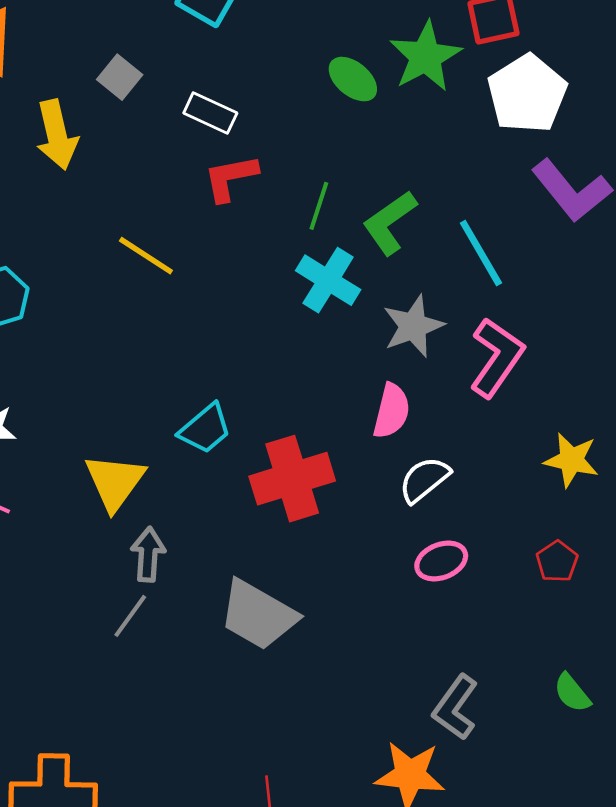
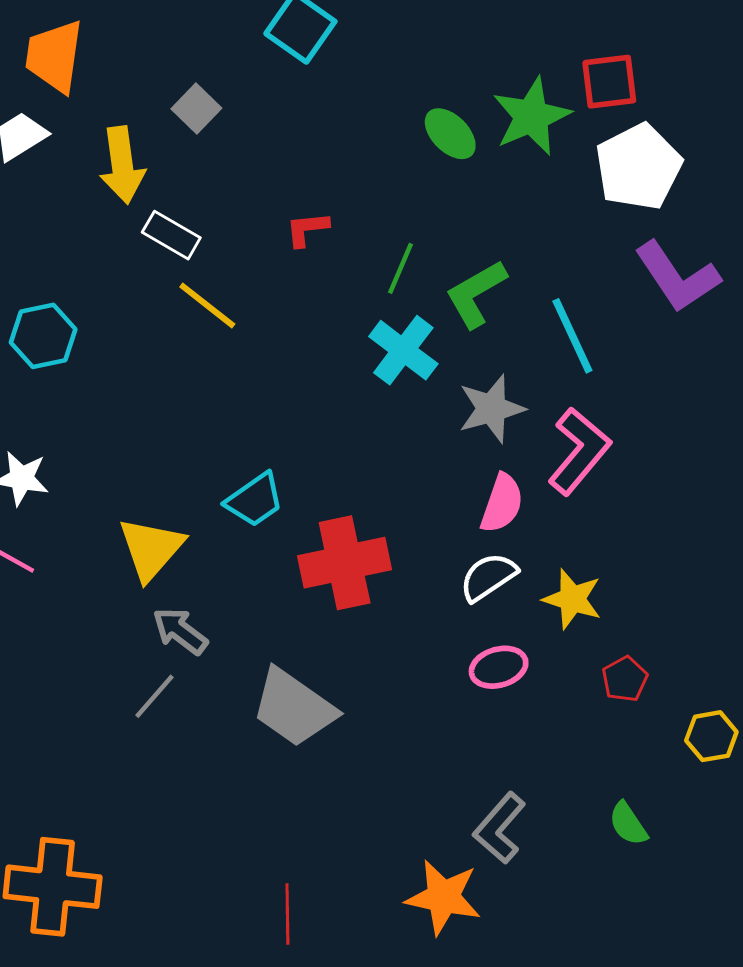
white rectangle: (210, 113) -> (171, 235), moved
red L-shape: (231, 178) -> (307, 229), size x0.7
pink semicircle: (392, 411) -> (502, 503), moved
yellow star: (571, 460) -> (572, 599), moved
gray arrow: (148, 554) -> (180, 631), turned -62

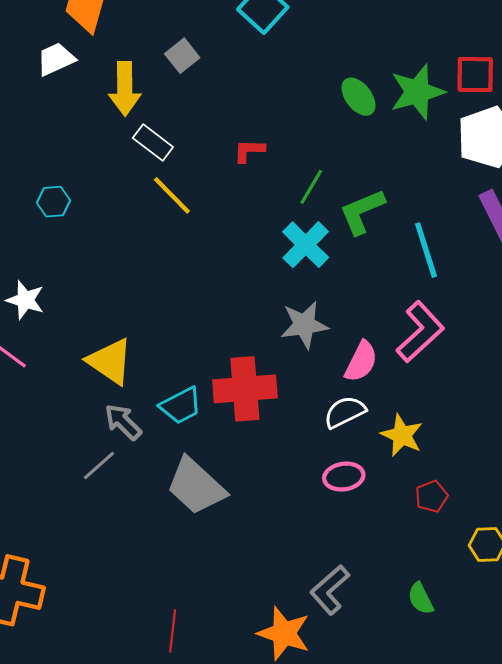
cyan hexagon: (43, 336) -> (54, 202), size x0.7
gray star: (491, 409) -> (304, 325), moved
cyan trapezoid: (255, 500) -> (181, 406), moved
yellow triangle: (151, 549) -> (110, 361), turned -44

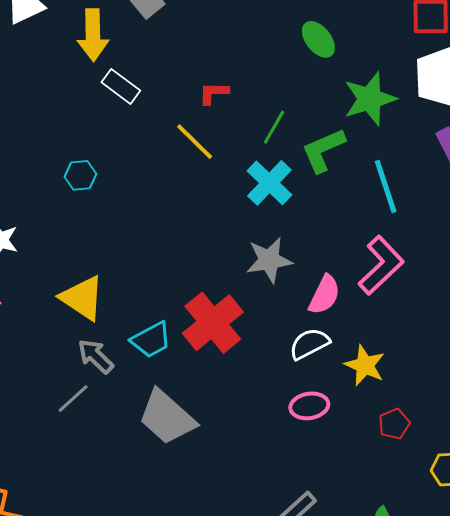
green star: (417, 92) -> (370, 99), moved
yellow line: (172, 195) -> (195, 142), moved
cyan hexagon: (54, 202) -> (80, 175), moved
red cross: (245, 389) -> (213, 323), turned -34

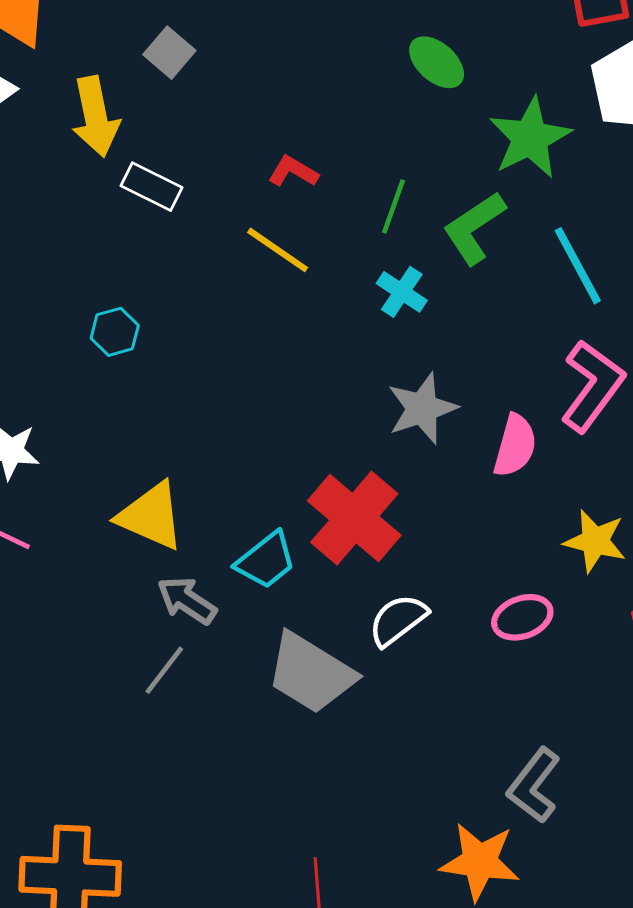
red L-shape: (214, 93) -> (293, 171), turned 40
cyan cross: (269, 183) -> (402, 292), size x0.7
white semicircle: (309, 344) -> (398, 620), moved

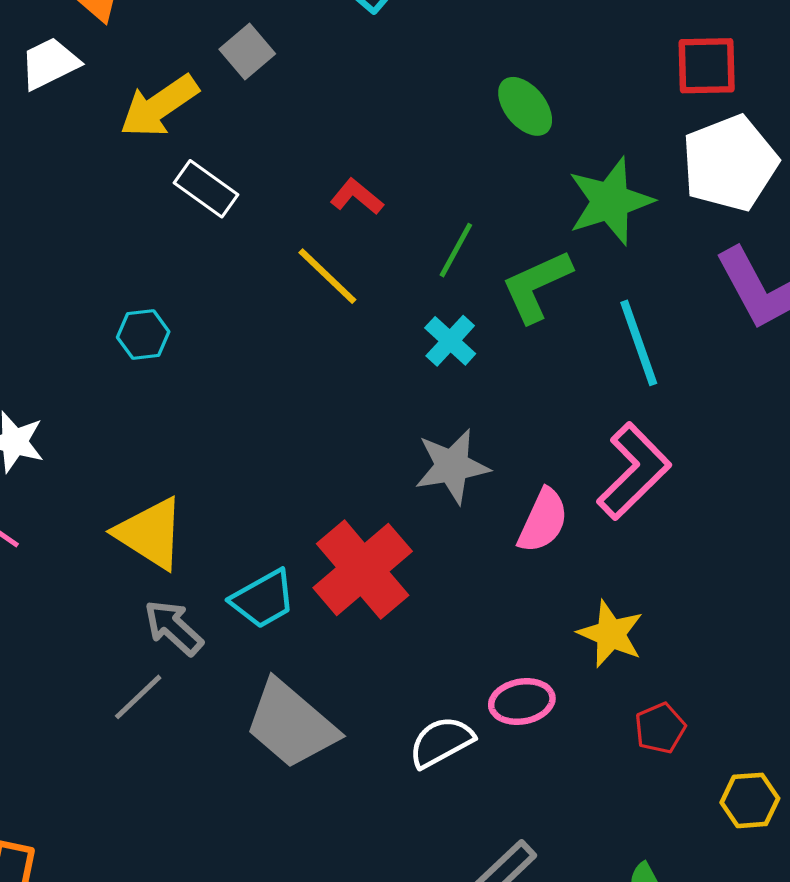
yellow arrow: (96, 117) -> (159, 106), turned 58
white semicircle: (398, 620) -> (441, 742), moved

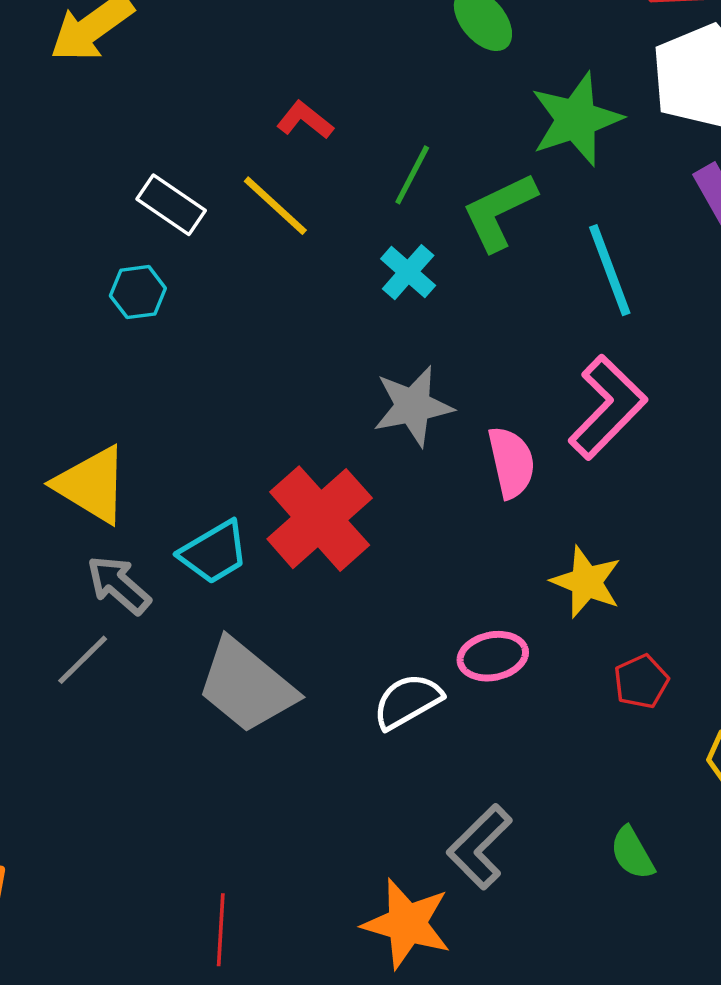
white rectangle: (206, 189) -> (171, 205), moved
cyan hexagon: (143, 334) -> (138, 292), moved
pink semicircle: (543, 521) -> (511, 462), turned -36

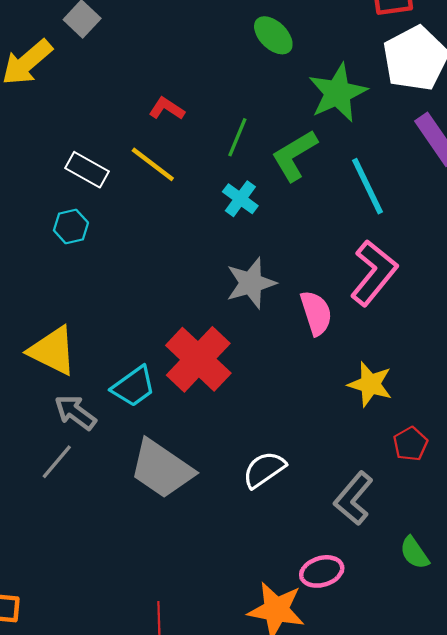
pink ellipse: (493, 656) -> (322, 571), moved
gray L-shape: (480, 847) -> (354, 498), moved

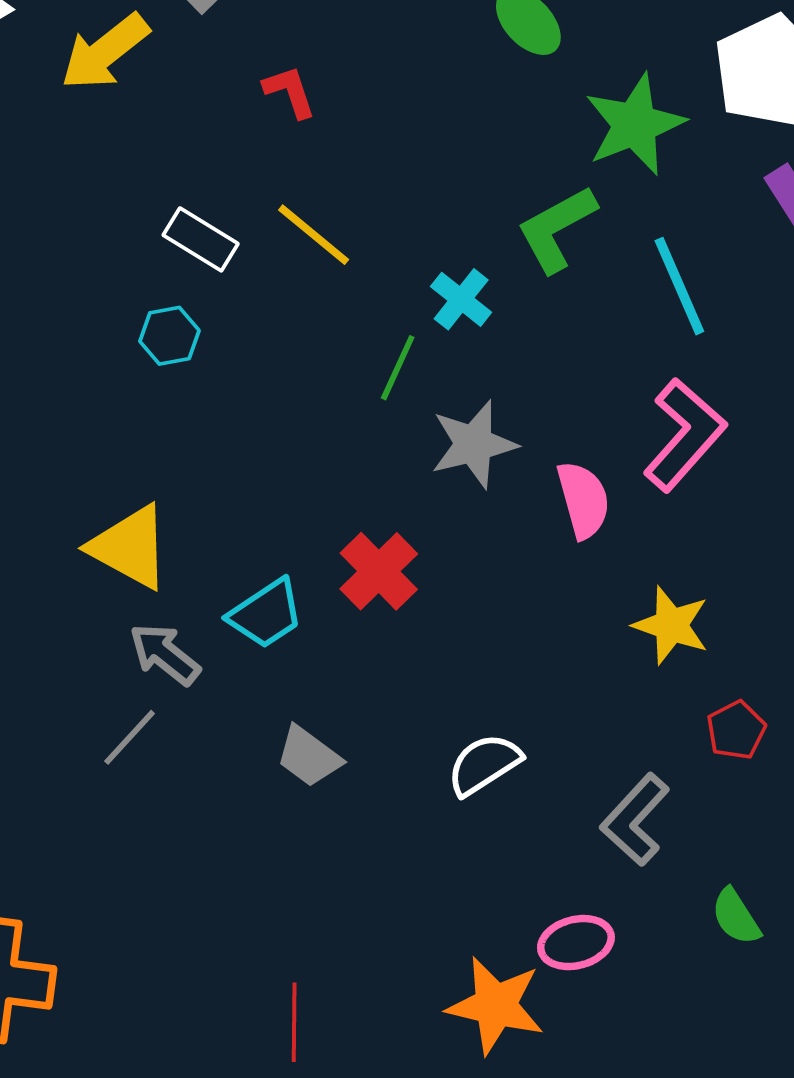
red L-shape: (167, 109) -> (290, 92), moved, turned 36
green line: (237, 137) -> (398, 368), moved
red cross: (198, 359) -> (379, 571), size x0.7
gray trapezoid: (162, 469) -> (309, 757), size x0.6

